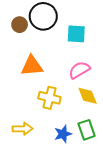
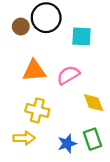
pink semicircle: (79, 70) -> (68, 75), moved
yellow cross: (49, 98) -> (37, 110), moved

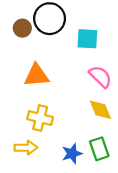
pink semicircle: (68, 75) -> (100, 77), moved, turned 75

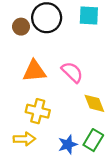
cyan square: (87, 39) -> (89, 15), moved
pink semicircle: (100, 77) -> (72, 72), moved
green rectangle: (99, 149) -> (93, 140), turned 50

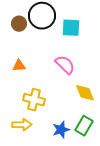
cyan square: (89, 15) -> (71, 28), moved
orange triangle: (34, 71) -> (19, 66), moved, size x0.6

